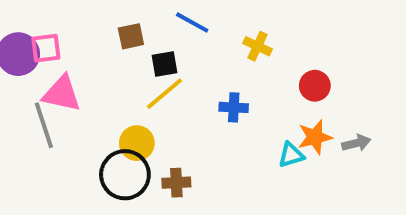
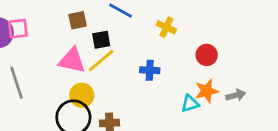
pink triangle: (62, 94) -> (72, 61), moved

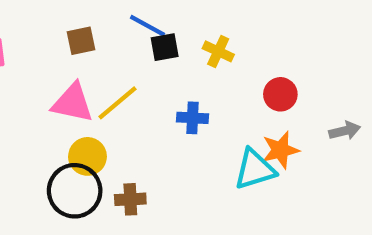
black square: (101, 40) -> (165, 47), moved
gray arrow: (236, 95) -> (345, 131), moved
cyan triangle: (190, 104) -> (255, 169), size x1.5

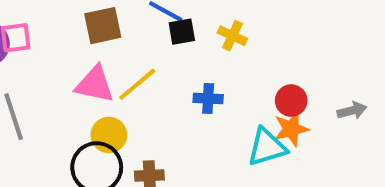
brown square: (81, 41) -> (103, 26), size x1.4
red circle: (280, 94) -> (291, 101), moved

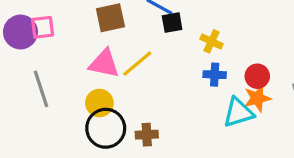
yellow cross: (232, 36) -> (211, 41), moved
blue cross: (208, 99) -> (215, 75), moved
yellow circle: (109, 135) -> (99, 103), moved

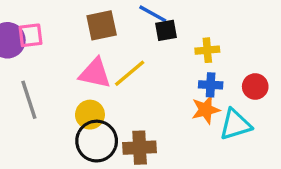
yellow cross: (211, 41) -> (207, 50), turned -30
orange star: (257, 98) -> (206, 110), moved
brown cross: (147, 135) -> (140, 148), size x1.4

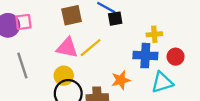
yellow cross: (207, 50) -> (154, 34), moved
blue cross: (211, 85) -> (145, 56), size x1.5
orange star: (206, 110) -> (121, 80), moved

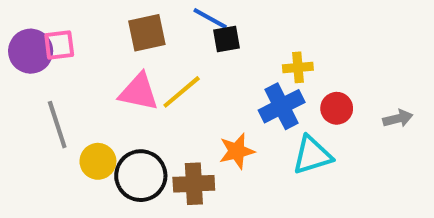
blue cross: (145, 56) -> (282, 106), turned -30
yellow circle: (64, 76) -> (98, 161), moved

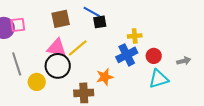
cyan triangle: (312, 155) -> (159, 79), moved
black circle: (141, 176) -> (58, 66), moved

